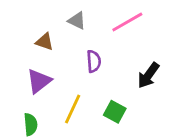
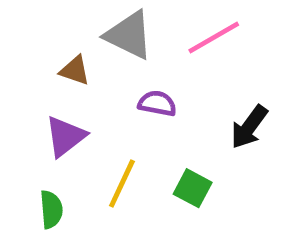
gray triangle: (77, 21) -> (129, 35), size x1.6
purple semicircle: (94, 61) -> (157, 103), turned -75

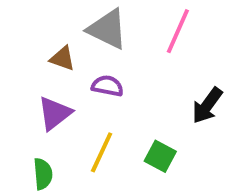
pink line: (214, 37) -> (178, 31), turned -36
purple semicircle: (157, 103) -> (107, 86), moved

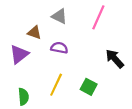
gray triangle: (107, 29) -> (59, 16), size x0.7
black arrow: (207, 105) -> (115, 59), turned 102
purple triangle: (55, 113) -> (19, 54), moved

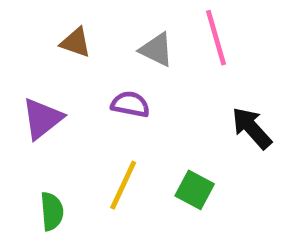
gray triangle: (59, 16) -> (157, 50), moved
pink line: (98, 17) -> (216, 38), turned -40
brown triangle: (34, 33) -> (76, 42), moved

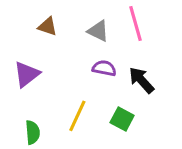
purple semicircle: (130, 104) -> (104, 68), moved
black arrow: (252, 128) -> (141, 80), moved

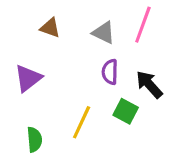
pink line: (136, 23) -> (143, 25), turned 36
purple semicircle: (104, 68) -> (110, 72), turned -100
green square: (122, 119) -> (126, 111), moved

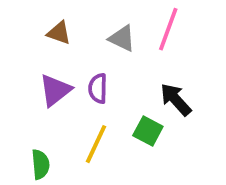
purple semicircle: (110, 72) -> (98, 88), moved
purple triangle: (28, 78) -> (55, 90), moved

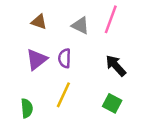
green square: (148, 131) -> (112, 103), moved

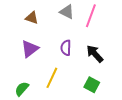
gray triangle: (80, 25) -> (67, 12), moved
purple semicircle: (65, 58) -> (66, 48), moved
green semicircle: (27, 108) -> (22, 89), turned -133

